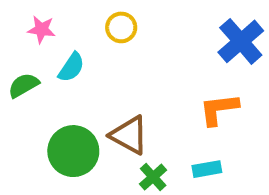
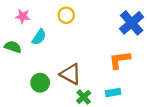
green semicircle: (23, 85) -> (13, 47), turned 49
green circle: (73, 151) -> (40, 83), size x0.7

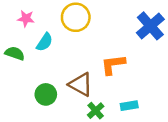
yellow circle: (66, 15) -> (76, 17), size x1.5
orange L-shape: (120, 60) -> (113, 65), moved

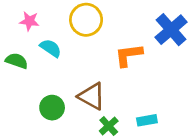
cyan semicircle: (45, 42) -> (51, 48), turned -90
orange L-shape: (113, 65) -> (129, 55), moved

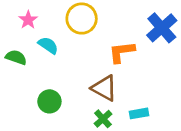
pink star: (29, 21) -> (28, 20), turned 30
brown triangle: (92, 96) -> (104, 88), moved

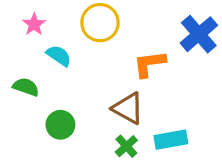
green semicircle: (16, 57) -> (26, 87), moved
cyan rectangle: (139, 113) -> (171, 140), size x1.4

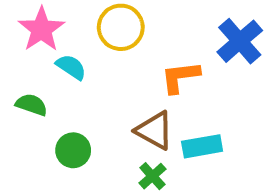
pink star: (34, 24) -> (41, 29), size x1.6
cyan rectangle: (171, 140) -> (202, 146), moved

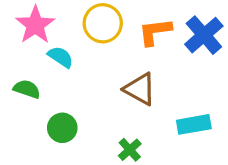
orange L-shape: (180, 77) -> (155, 32), moved
brown triangle: (154, 130) -> (140, 89), moved
cyan rectangle: (202, 146) -> (194, 124), moved

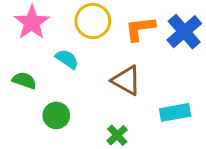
cyan semicircle: (61, 57) -> (67, 59), moved

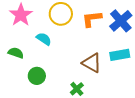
brown triangle: (126, 80) -> (92, 63), moved
cyan rectangle: (175, 112) -> (120, 55), moved

